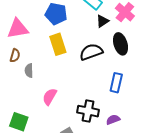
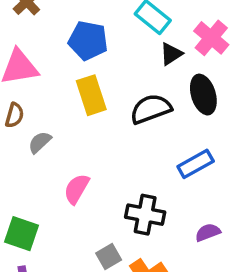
gray semicircle: (29, 71) -> (40, 142), turned 48
blue rectangle: (116, 83) -> (196, 164), turned 48
purple semicircle: (113, 120) -> (208, 232), moved

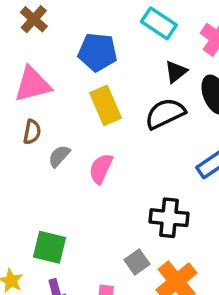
black triangle: (171, 54) -> (176, 72), moved
pink semicircle: (77, 189) -> (101, 169), moved

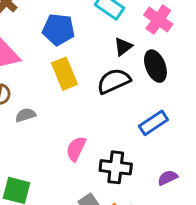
gray semicircle: (59, 156) -> (26, 115), turned 30
pink semicircle: (101, 169) -> (76, 149), moved

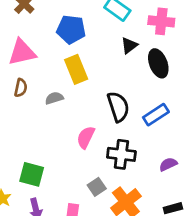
pink cross: (158, 20) -> (161, 21), turned -30
black semicircle: (114, 81) -> (118, 107), moved, turned 96
gray semicircle: (26, 115) -> (54, 98), moved

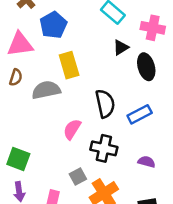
blue pentagon: (71, 29) -> (53, 25), moved, turned 30
gray semicircle: (54, 98) -> (46, 90), size x1.6
purple semicircle: (168, 164) -> (147, 162), turned 35

